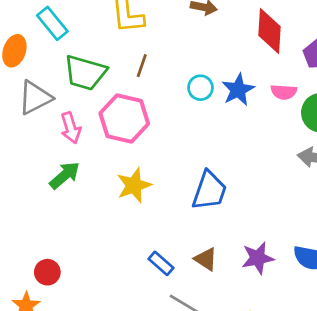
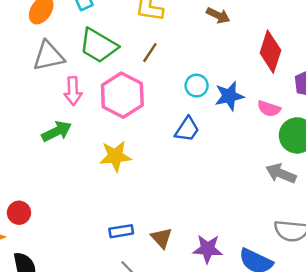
blue trapezoid: (209, 191) -> (187, 129), moved, size x0.7
blue rectangle: (161, 263) -> (121, 231), turned -65

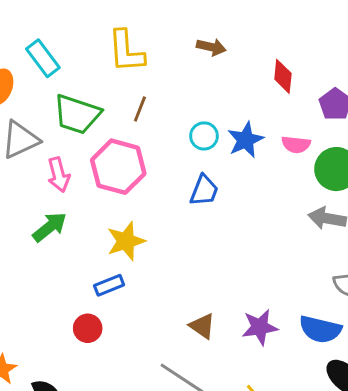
red diamond: (270, 52) -> (283, 76), size x0.7
red circle: (19, 213) -> (88, 328), moved
blue rectangle: (121, 231) -> (109, 285), moved

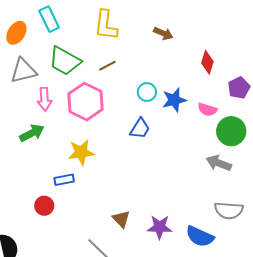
brown line: (140, 109) -> (107, 66), turned 30

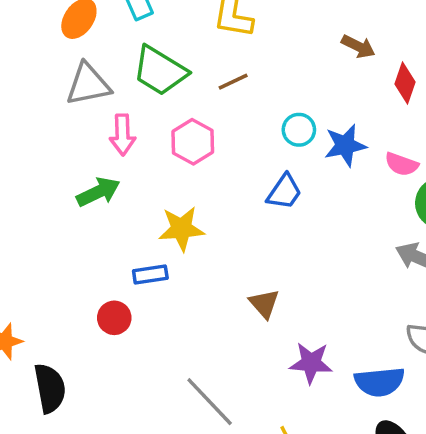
brown arrow: (163, 33) -> (358, 46), moved
pink hexagon: (86, 102) -> (193, 142), size x0.7
brown triangle: (121, 219) -> (264, 304), moved
blue semicircle: (200, 236) -> (380, 382), turned -32

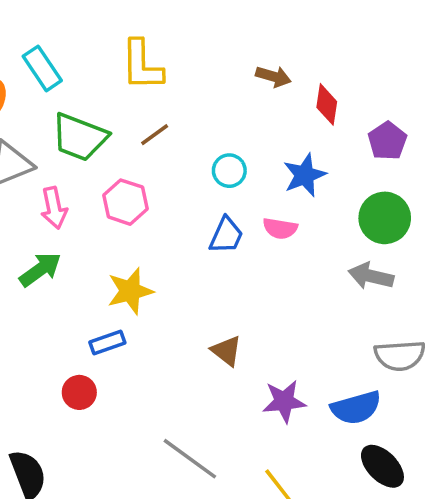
blue star: (345, 145) -> (305, 175), moved
pink semicircle: (402, 164) -> (280, 228), moved

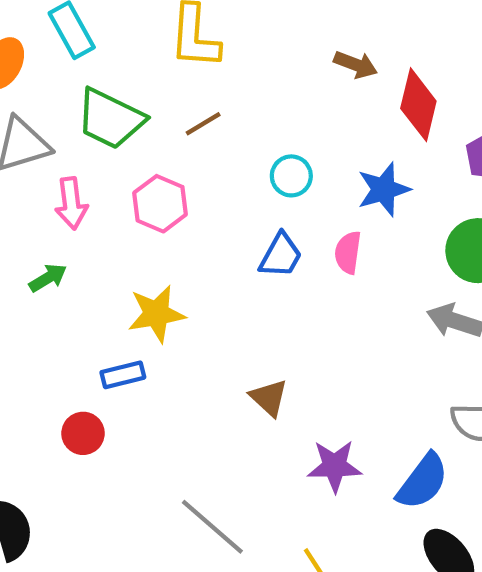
red diamond: (327, 104) -> (418, 105), size x1.4
pink semicircle: (280, 228) -> (348, 252), turned 84
green arrow: (40, 270) -> (48, 278), size x0.7
blue semicircle: (356, 408) -> (422, 481), turned -42

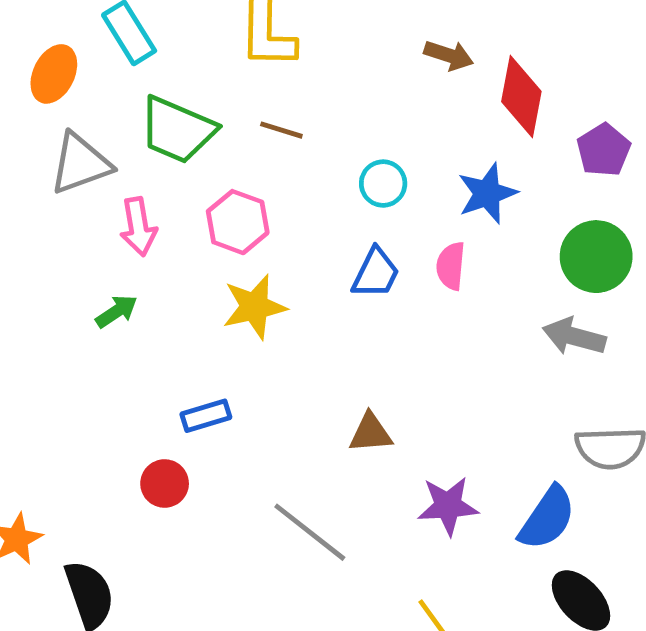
brown line: (203, 124) -> (281, 130), turned 51
yellow star: (156, 314) -> (254, 307), moved
brown triangle: (269, 398) -> (371, 433), turned -45
gray line: (212, 527) -> (310, 532), moved

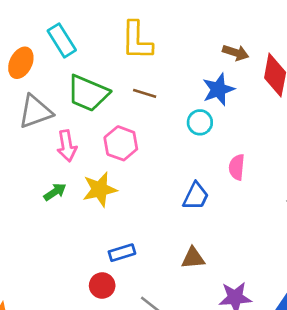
blue star: (487, 193) -> (218, 89), moved
blue trapezoid: (376, 273) -> (196, 196), moved
yellow star: (254, 307) -> (100, 189), moved
blue rectangle: (206, 416) -> (122, 253), moved
red circle: (165, 483) -> (102, 286), moved

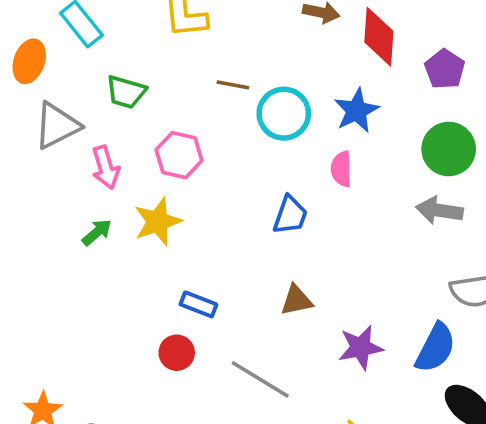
blue star: (218, 89) -> (356, 111), moved
green trapezoid: (88, 93) -> (126, 92), size x0.7
brown line: (145, 93) -> (233, 85), moved
cyan circle: (200, 122) -> (284, 114), size x1.5
blue rectangle: (122, 253) -> (198, 304), turned 45

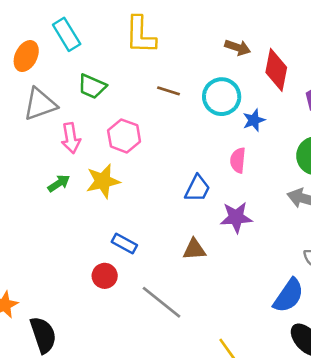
blue star: (356, 111) -> (254, 120), size x0.7
cyan circle: (284, 114) -> (222, 97), moved
purple star: (361, 348) -> (236, 217), moved

